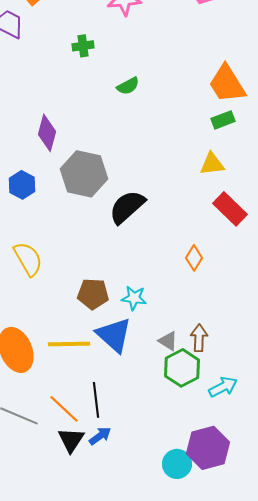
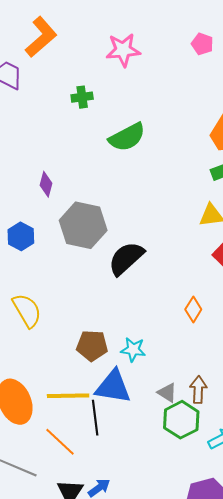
green semicircle: (128, 86) -> (127, 137), size x1.6
purple diamond: (47, 133) -> (46, 184), size x0.7
blue triangle: (114, 335) -> (113, 387), turned -33
black line: (96, 400) -> (95, 418), moved
orange line: (64, 409) -> (60, 442), moved

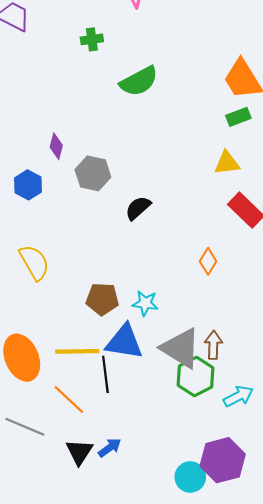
purple diamond: (46, 184) -> (56, 146), moved
gray hexagon: (83, 225) -> (93, 173), size x0.7
black semicircle: (126, 258) -> (138, 208), size x0.7
gray triangle: (167, 393) -> (181, 348), size x2.0

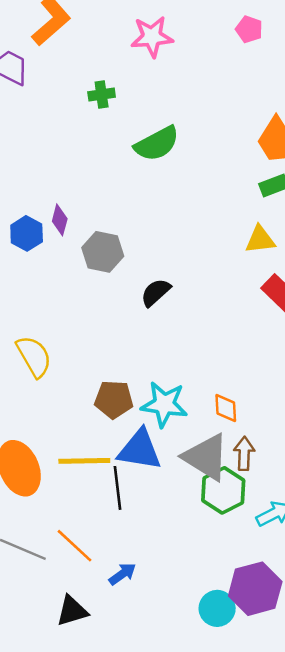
blue hexagon: (28, 185) -> (27, 233), moved
orange diamond: (208, 261) -> (226, 408), moved, turned -35
cyan star: (145, 303) -> (164, 404), size x1.5
orange line: (69, 400) -> (74, 546), moved
black triangle: (79, 452) -> (72, 611), moved, turned 40

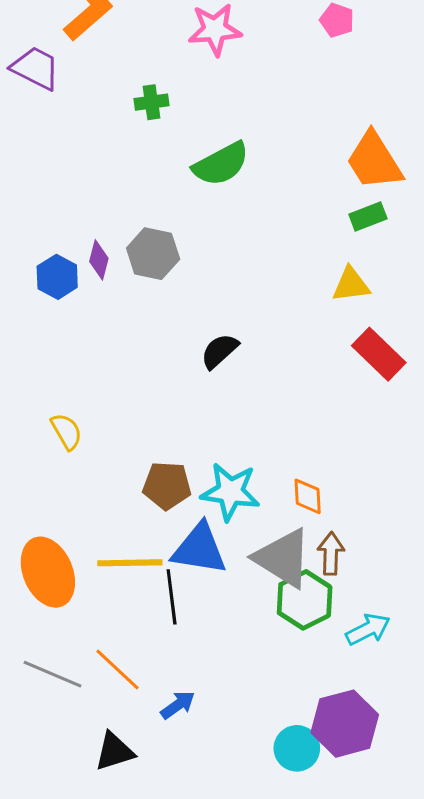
gray hexagon: (103, 252) -> (153, 254), moved
yellow semicircle: (34, 356) -> (66, 431), size x0.7

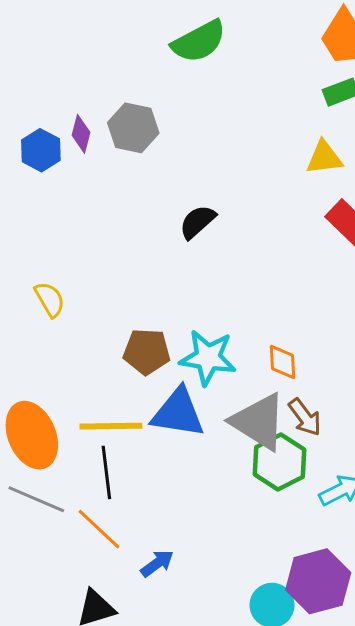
brown arrow: (331, 554) -> (305, 417), turned 141
black line: (172, 597) -> (106, 472), moved
gray line: (53, 674) -> (36, 499), moved

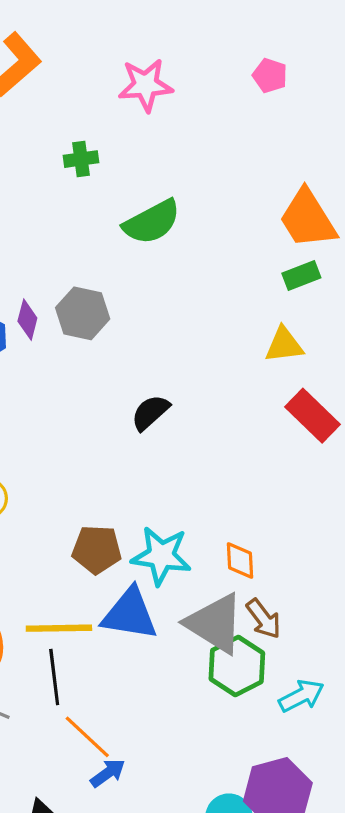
orange line: (99, 529) -> (87, 737), moved

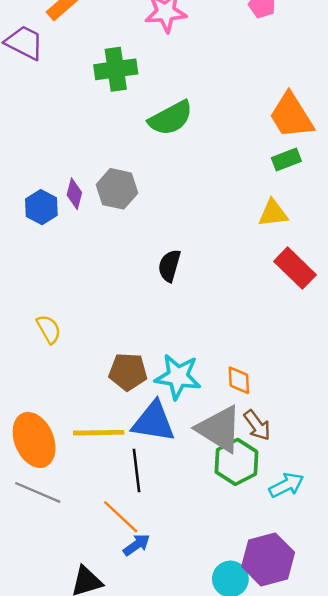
green cross: (81, 159) -> (116, 69), size x1.6
black semicircle: (150, 412) -> (169, 266), turned -32
black line: (54, 677) -> (136, 470), moved

